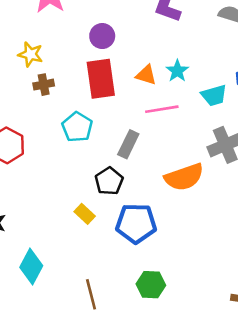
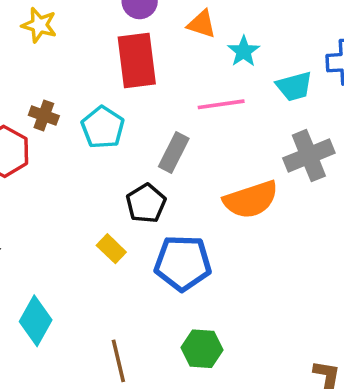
orange triangle: (146, 75) -> (202, 24), moved
brown cross: (44, 85) -> (44, 115), moved, turned 30

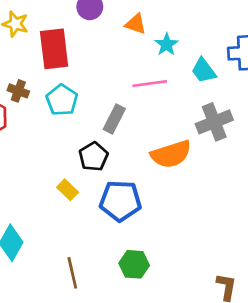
red rectangle: (137, 61) -> (54, 49), moved
cyan trapezoid: (294, 86) -> (204, 71), turned 68

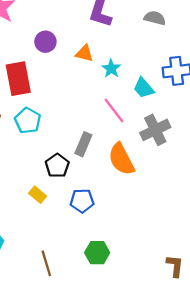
pink line: (150, 84) -> (114, 111), moved, turned 64
gray rectangle: (114, 119) -> (83, 144), moved
orange semicircle: (171, 154) -> (121, 159), turned 84
blue pentagon: (120, 201) -> (82, 201), size x0.7

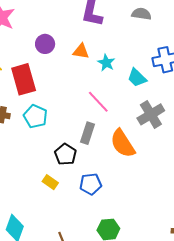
pink line: (114, 111) -> (98, 102), moved

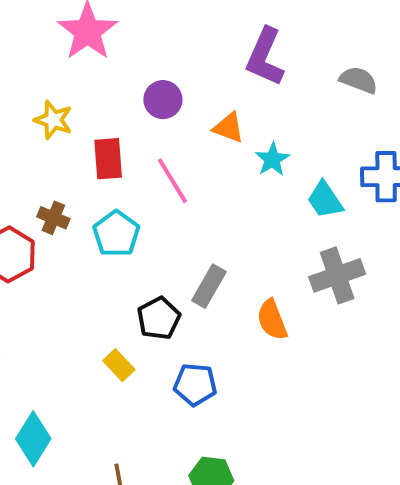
red rectangle: (24, 79) -> (108, 159), size x0.7
pink line: (98, 102) -> (172, 181), moved
orange semicircle: (123, 143) -> (272, 320), size x0.7

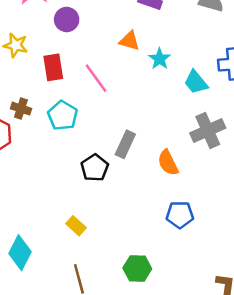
purple circle: (163, 100) -> (67, 19), moved
yellow rectangle: (119, 365) -> (76, 226), moved
blue pentagon: (195, 385) -> (180, 215), moved

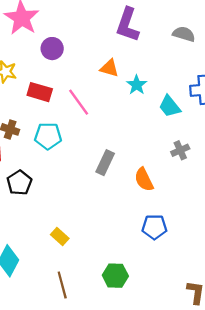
red rectangle: (53, 67) -> (40, 92), turned -65
cyan pentagon: (63, 116) -> (48, 136), turned -30
gray cross: (208, 130) -> (180, 150), size x0.6
black pentagon: (95, 168) -> (19, 183), moved

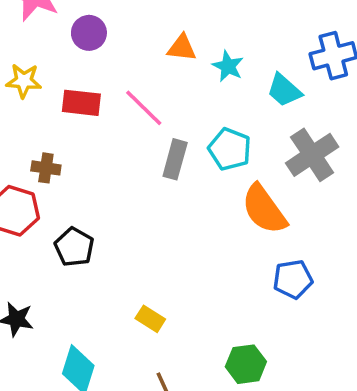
cyan pentagon: (48, 136) -> (230, 149), moved, turned 30
gray cross: (180, 150) -> (312, 155), size x1.8
gray rectangle: (105, 163) -> (175, 159), moved
orange semicircle: (144, 179) -> (264, 209), size x1.4

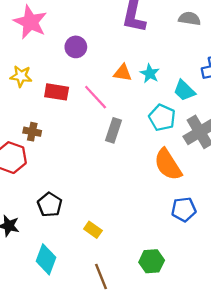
purple circle: (89, 33) -> (76, 47), moved
orange triangle: (182, 48) -> (123, 73), moved
cyan pentagon: (230, 149) -> (162, 118), moved
black pentagon: (74, 247) -> (50, 205), moved

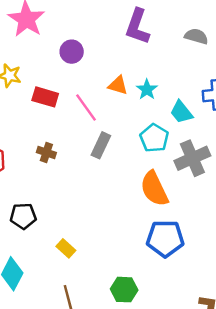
brown cross: (32, 132) -> (46, 153), moved
black pentagon: (50, 205) -> (23, 216), turned 30
blue pentagon: (184, 209) -> (165, 239), size x1.4

